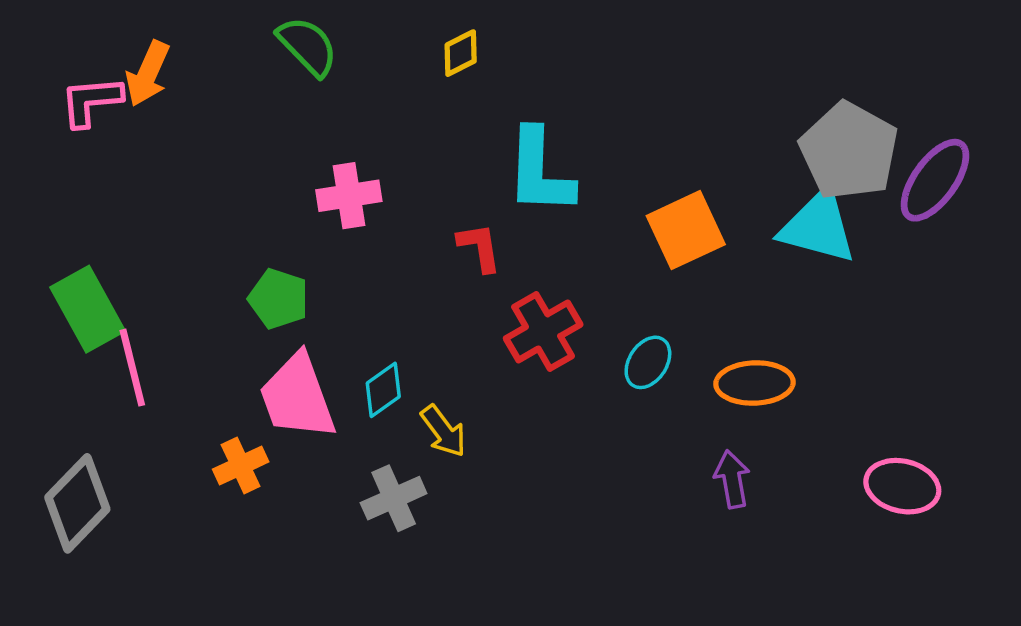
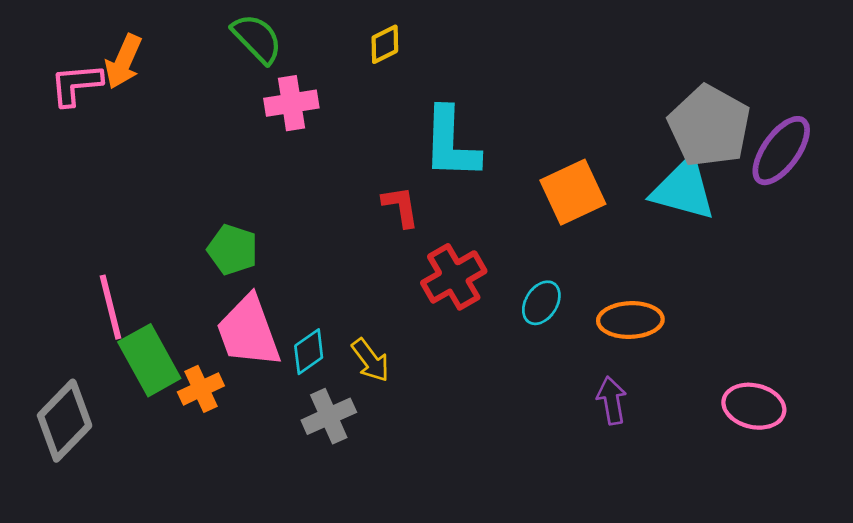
pink cross: (349, 196) -> (291, 103), moved
green rectangle: (88, 309) -> (149, 360), moved
cyan diamond: (383, 390) -> (309, 352), moved

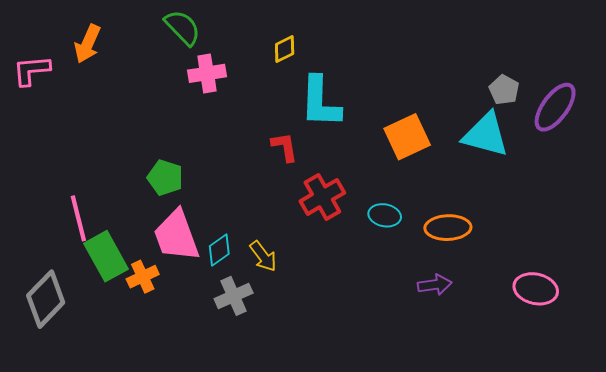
yellow diamond: (385, 44) -> (285, 49), moved
pink L-shape: (76, 84) -> (31, 70), moved
gray pentagon: (709, 126) -> (504, 90), size x0.5
cyan ellipse: (541, 303) -> (385, 215), turned 68
purple arrow: (612, 400) -> (435, 285), turned 92

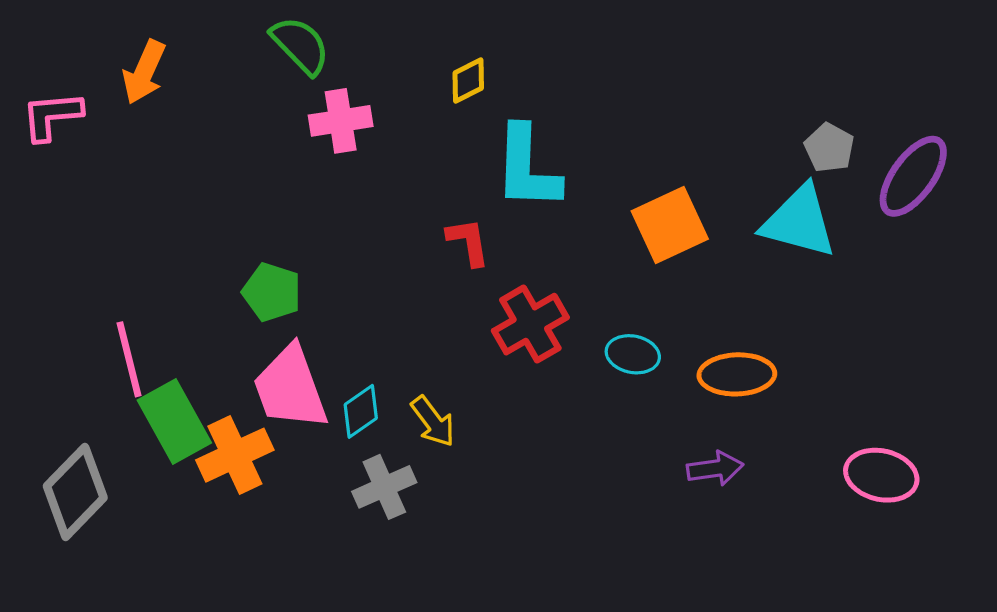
orange cross: (143, 277) -> (235, 455), size x1.4

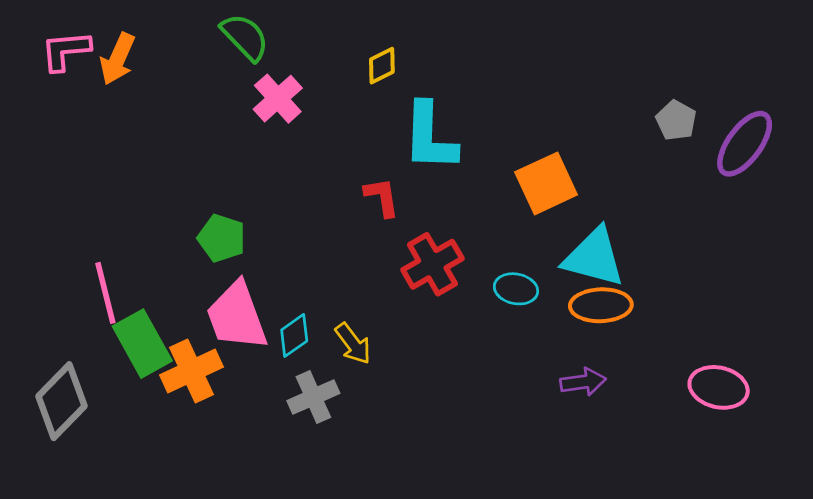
pink L-shape: (52, 116) -> (66, 51), moved
pink cross: (341, 121) -> (278, 99), turned -33
cyan triangle: (799, 222) -> (594, 257), moved

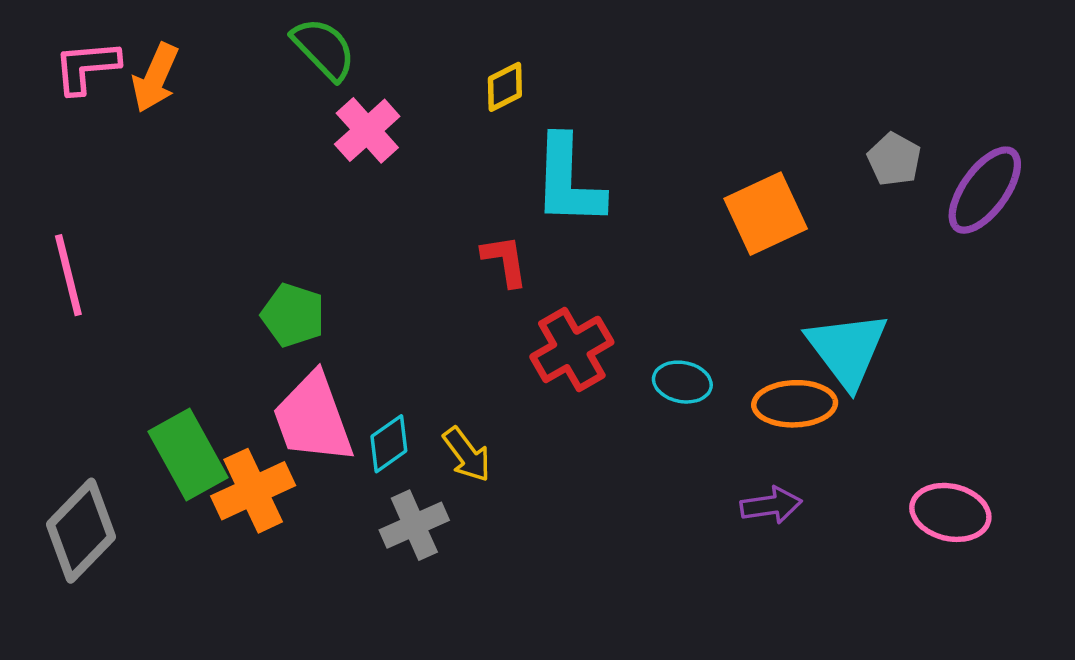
orange square: (546, 183) -> (766, 214), moved
cyan triangle: (594, 257) -> (847, 349), moved, turned 38
pink line: (105, 293) -> (68, 275), moved

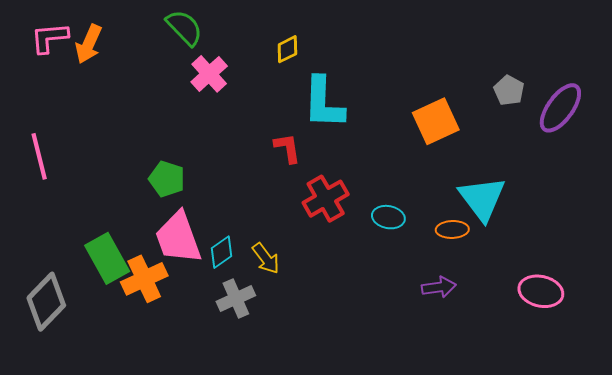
orange ellipse: (795, 404) -> (452, 229), size x0.7

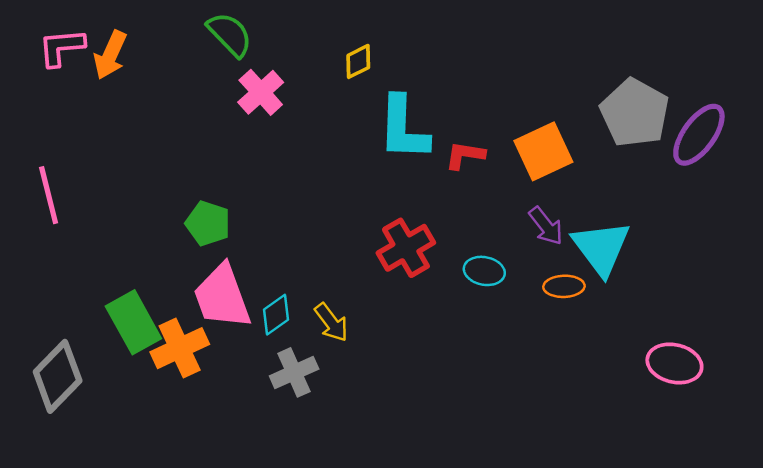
gray pentagon: (509, 90) -> (635, 113), size x1.8
red L-shape: (287, 148) -> (465, 155), moved, turned -72
purple arrow: (439, 287) -> (546, 226), moved, turned 60

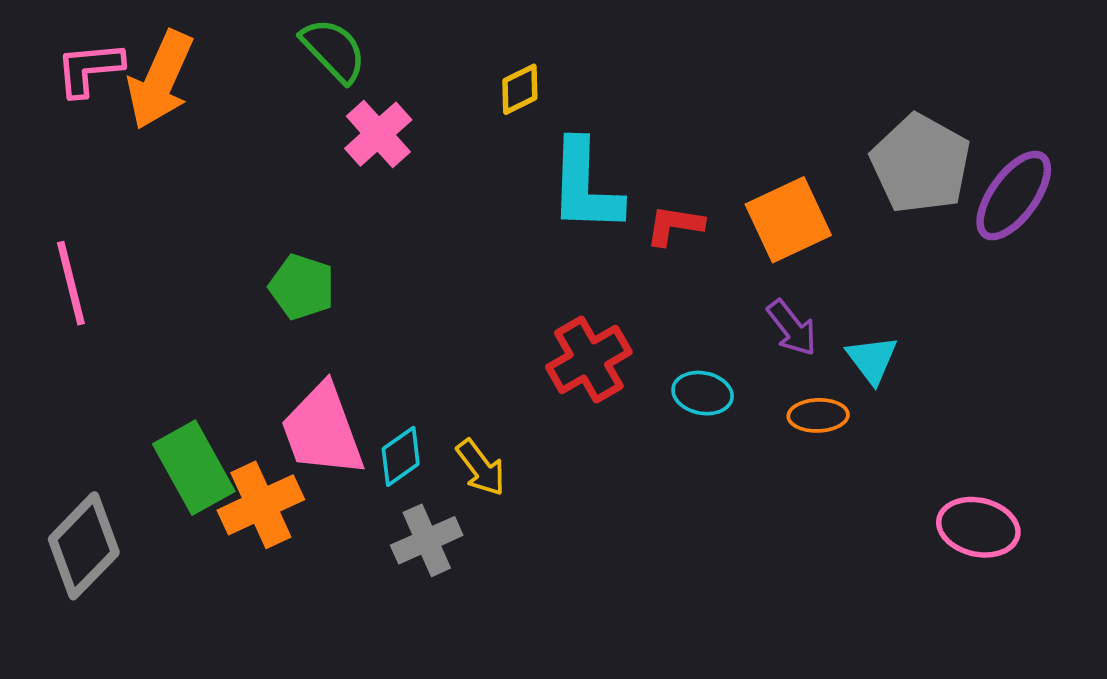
orange arrow: (110, 55) -> (160, 80), size x1.4
green pentagon: (208, 223) -> (302, 287), moved
cyan triangle: (601, 248) -> (872, 360), size x0.6

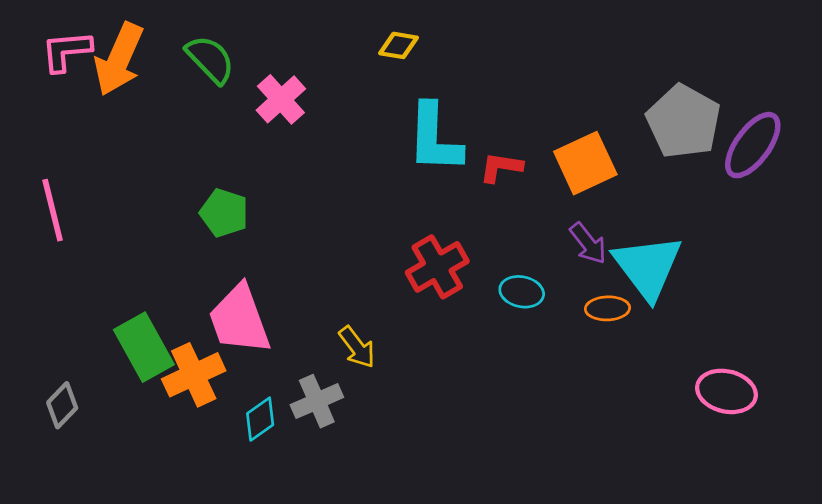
green semicircle: (334, 50) -> (210, 59), moved
yellow diamond: (520, 89) -> (399, 45), moved, turned 36
cyan triangle: (872, 360) -> (648, 267), size x1.8
cyan diamond: (401, 456) -> (260, 419), moved
gray diamond: (84, 546) -> (62, 405), size x0.6

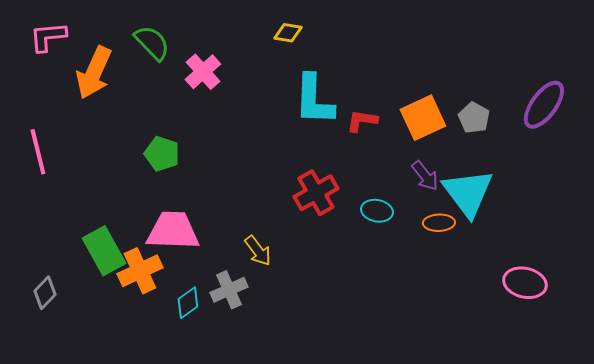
orange arrow: (119, 59) -> (94, 73), moved
gray pentagon: (684, 122) -> (474, 118), moved, size x0.6
pink trapezoid: (239, 319) -> (173, 231), turned 112

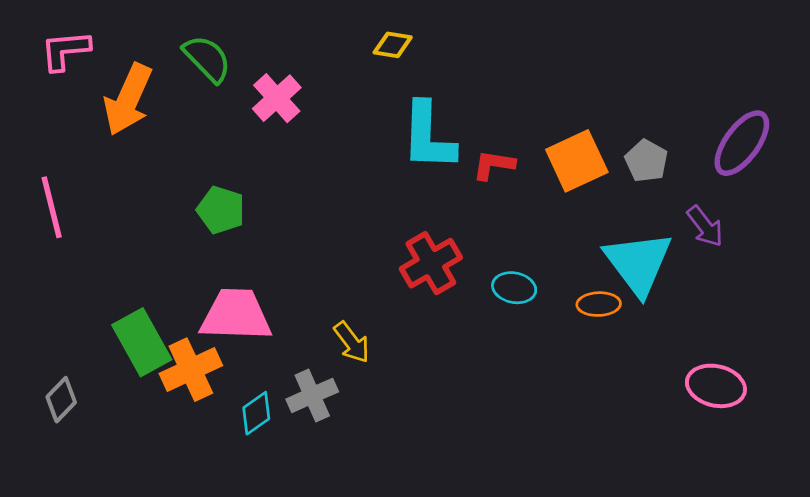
purple arrow: (425, 176) -> (705, 226), moved

